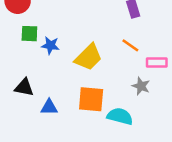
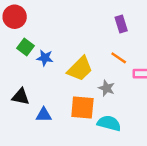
green square: (29, 34) -> (26, 47), turned 35
gray star: (141, 86) -> (107, 88), moved

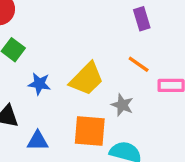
blue star: (45, 58) -> (39, 84), moved

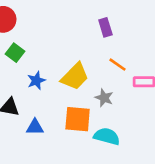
purple rectangle: (142, 19) -> (105, 27), moved
blue star: (39, 84) -> (36, 81), turned -30

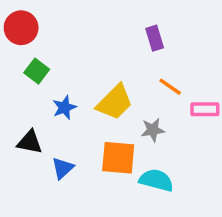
gray star: (104, 98) -> (153, 130), turned -30
blue triangle: (35, 127) -> (63, 168), turned -42

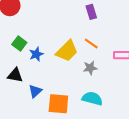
green square: (37, 71) -> (19, 44), moved
orange line: (170, 87) -> (91, 44), moved
orange square: (118, 158) -> (58, 104), moved

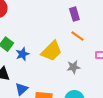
orange line: (91, 44) -> (77, 36), moved

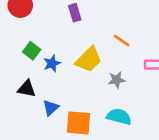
purple rectangle: (74, 14) -> (75, 13), moved

